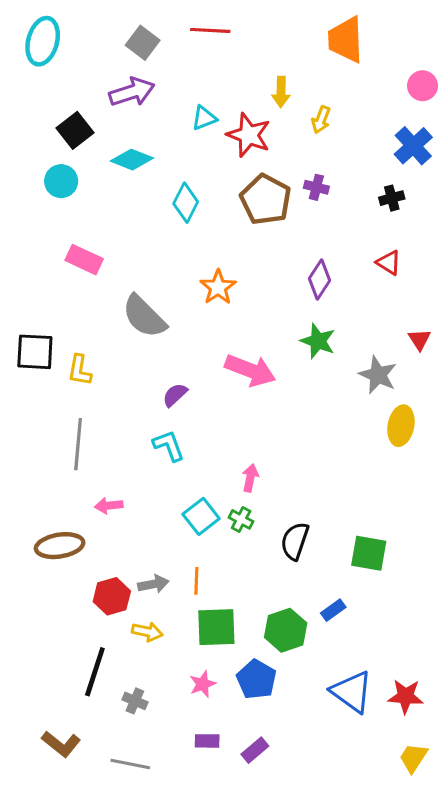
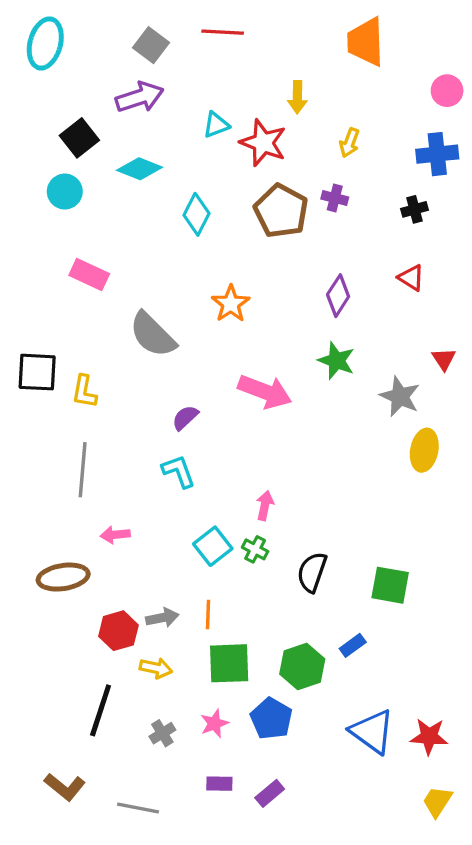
yellow arrow: (321, 120) -> (349, 143), moved
blue cross: (413, 146) -> (437, 154), turned 36
gray cross: (135, 701) -> (162, 733), moved, turned 35

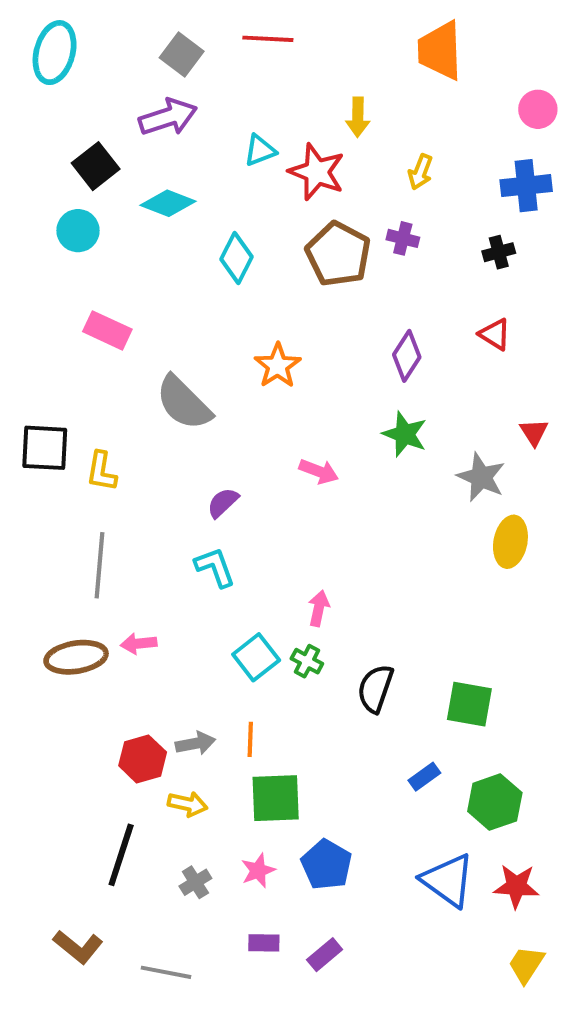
pink arrow: (265, 392) -> (319, 471), size x0.6
brown ellipse: (63, 577) -> (76, 657), moved
green hexagon: (302, 667) -> (495, 802), moved

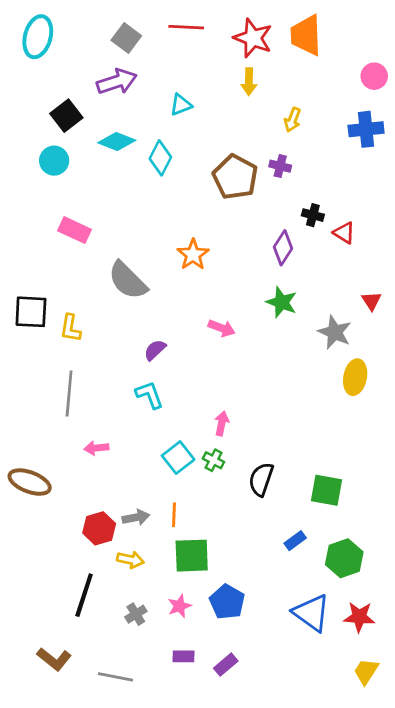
red star: (317, 172) -> (253, 38), moved
black cross: (499, 252) -> (313, 215), moved, turned 30
cyan diamond: (237, 258) -> (160, 158), moved
brown ellipse: (76, 657) -> (30, 482), moved, turned 30

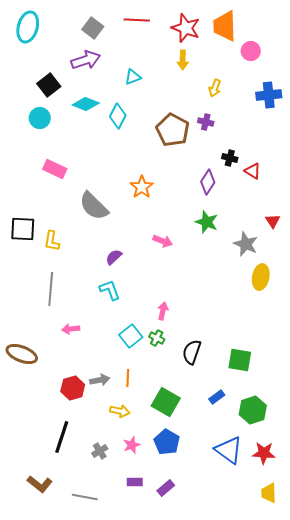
pink circle: (374, 76) -> (251, 51), moved
green square: (192, 556) -> (166, 402), moved, turned 32
yellow arrow: (130, 560) -> (120, 411), moved
yellow trapezoid: (366, 671) -> (269, 493), turned -35

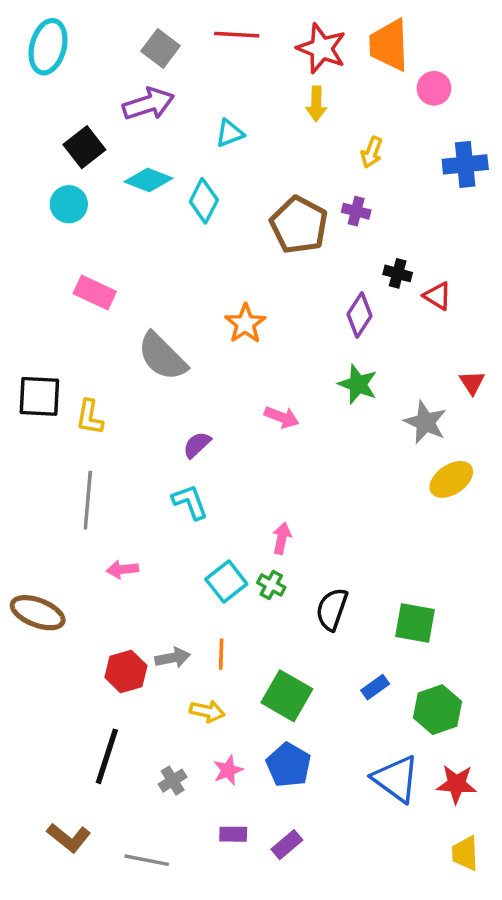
yellow ellipse: (261, 277) -> (451, 479), turned 45

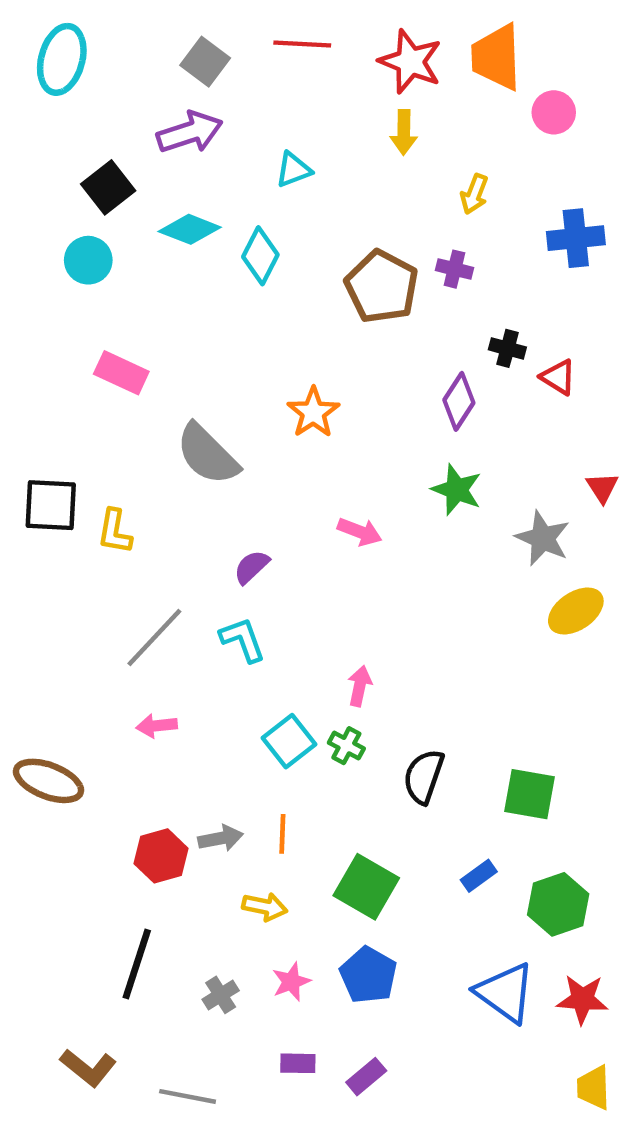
blue cross: (465, 164) -> (576, 238), moved
gray line: (88, 500) -> (154, 637), moved, turned 38

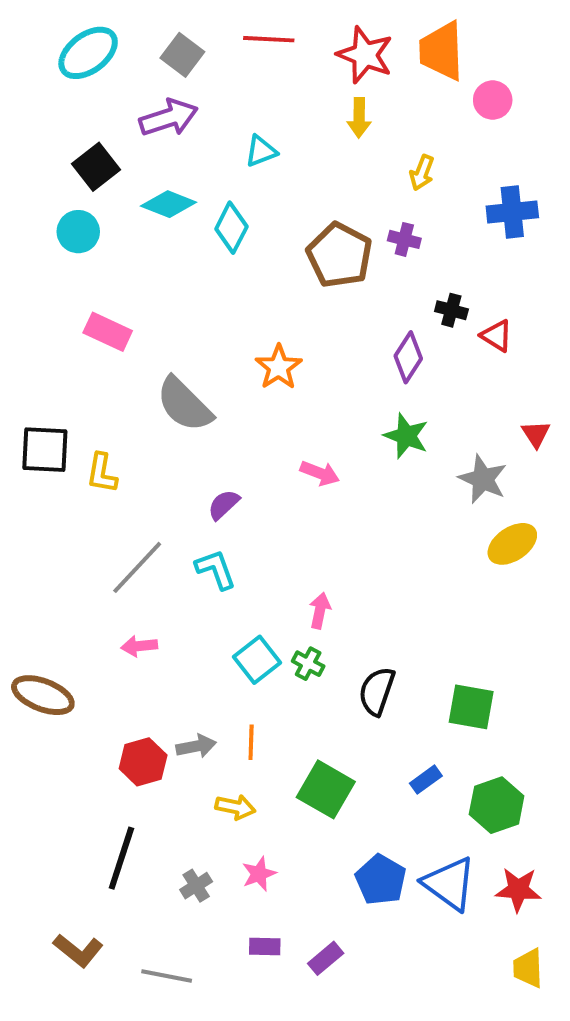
cyan ellipse: (62, 59) -> (88, 53), moved, turned 38
blue pentagon: (368, 975) -> (381, 880), moved

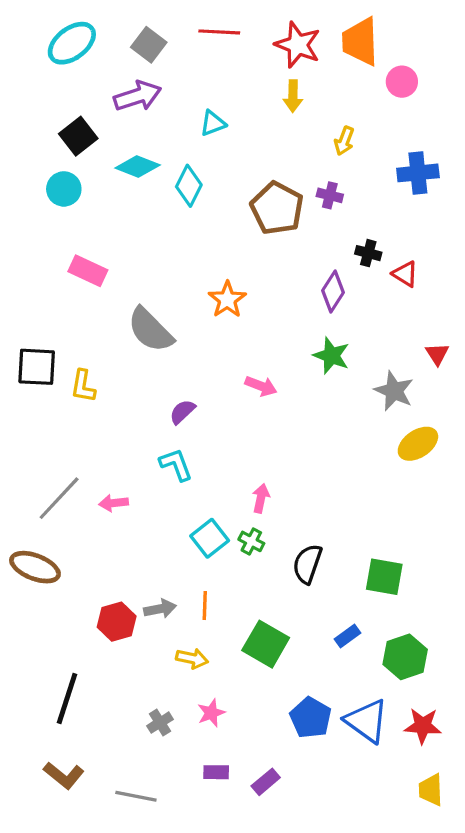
gray line: (137, 567) -> (59, 498), moved
pink arrow: (139, 646) -> (113, 503), moved
black line: (121, 858) -> (67, 699), moved

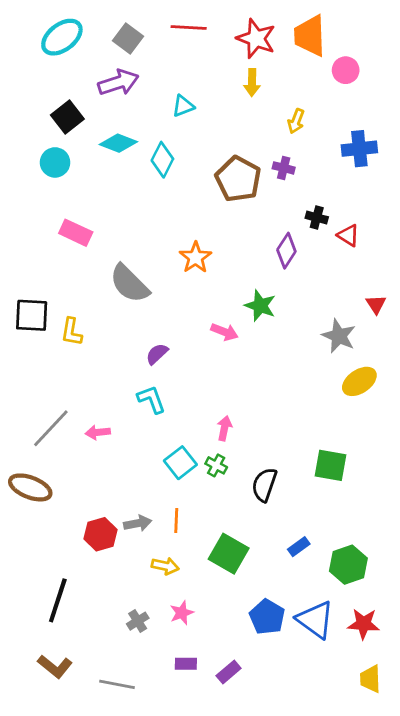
green star: (331, 356) -> (260, 306), moved
green square: (384, 577) -> (330, 465), moved

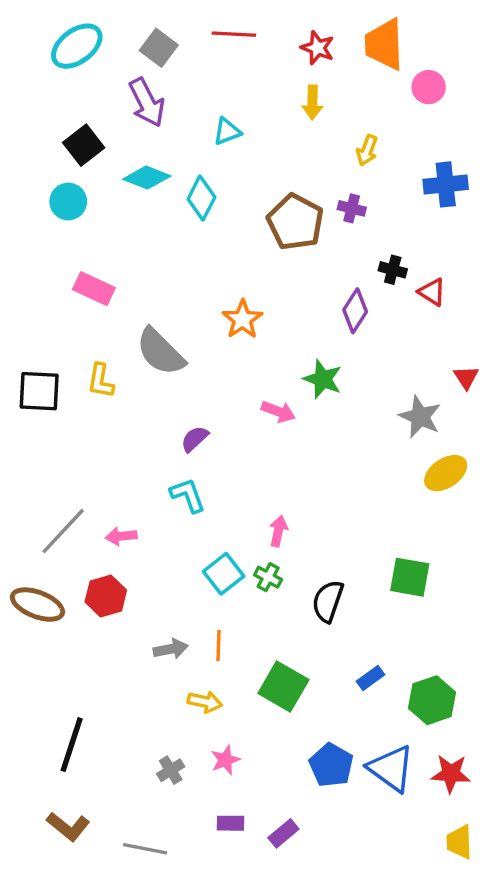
red star: (256, 38) -> (318, 48), size x0.7
purple arrow: (118, 83) -> (147, 102), turned 81
yellow L-shape: (72, 332) -> (101, 381), moved
red hexagon: (100, 534) -> (106, 596), moved

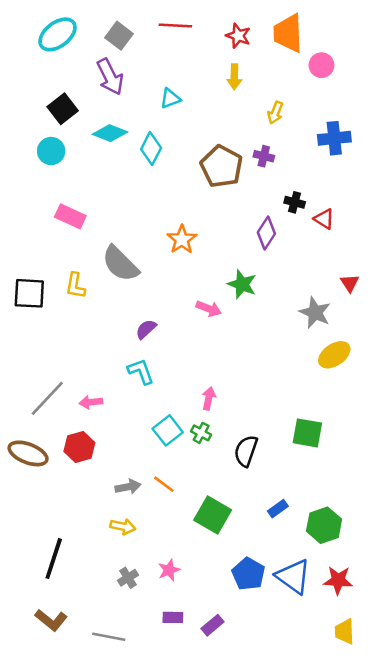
orange line: (219, 646) -> (164, 484), turned -55
yellow arrow: (205, 702) -> (123, 526), moved

